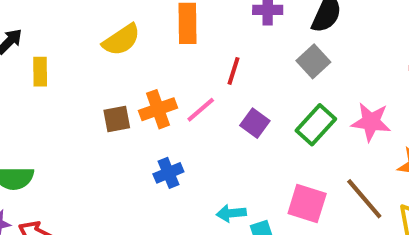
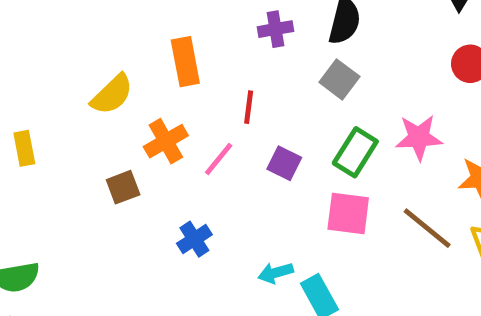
orange cross: (158, 109) -> (166, 141), moved
pink square: (307, 204) -> (348, 213), moved

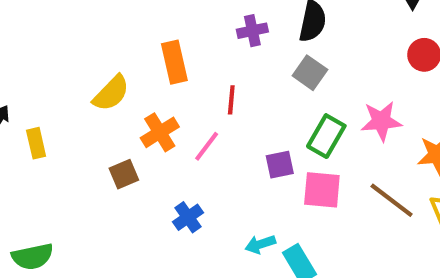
purple square: (284, 163) -> (280, 165), moved, turned -36

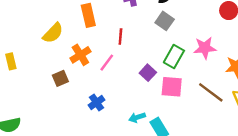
purple square: (280, 165) -> (148, 73), turned -35

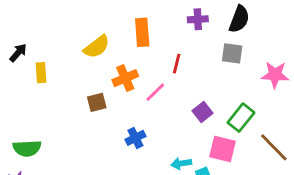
gray square: (165, 21) -> (232, 53), turned -36
pink star: (205, 48) -> (275, 75), moved
green rectangle: (174, 56) -> (241, 118), moved
pink square: (172, 87) -> (223, 149), moved

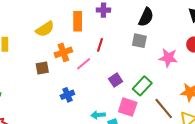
purple cross: (198, 19) -> (103, 10), moved

